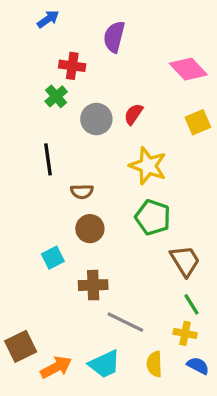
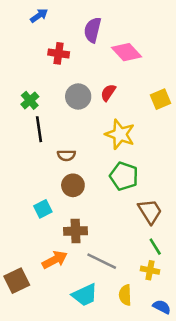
pink diamond: (188, 69) -> (126, 52), moved
green cross: (56, 96) -> (30, 100), moved
blue semicircle: (198, 366) -> (162, 307), moved
orange arrow: (56, 367) -> (55, 260), moved

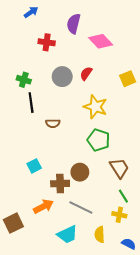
green cross: (30, 100) -> (24, 80), turned -32
brown circle: (73, 185) -> (80, 172), moved

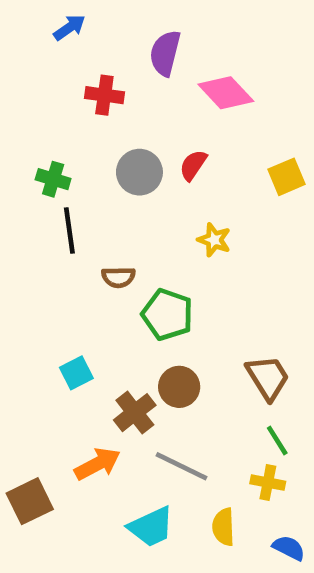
yellow star: (95, 107) -> (214, 240), size x0.6
green pentagon: (99, 140) -> (167, 315), moved
brown cross: (60, 184) -> (135, 413), turned -36

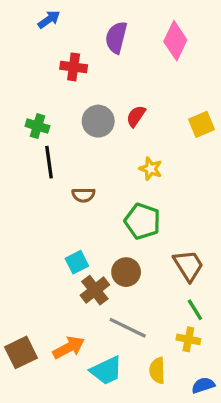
pink diamond: (226, 93) -> (175, 41), moved, turned 69
green pentagon: (167, 315) -> (142, 221), moved
cyan square: (76, 373) -> (77, 262), moved
orange arrow: (97, 464) -> (69, 348), moved
blue semicircle: (289, 548) -> (203, 385), turned -45

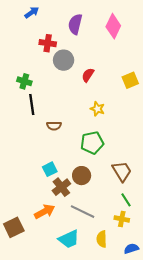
gray circle: (98, 121) -> (64, 60), moved
green pentagon: (142, 221) -> (92, 143), turned -30
orange arrow: (69, 348) -> (44, 212), moved

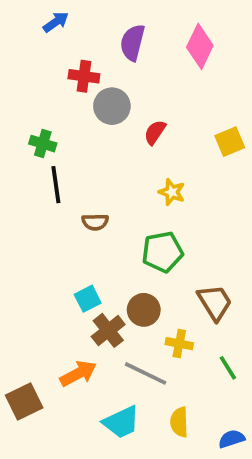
green line: (126, 200) -> (228, 368), moved
yellow cross: (122, 219) -> (179, 344), moved

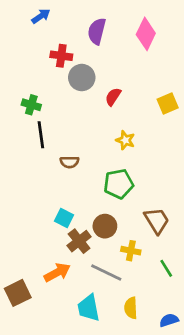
cyan square: (88, 299) -> (64, 218), turned -36
cyan trapezoid: (121, 422) -> (89, 308), turned 104

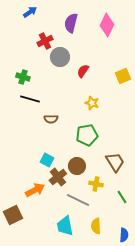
red cross: (61, 56) -> (45, 41), turned -35
black line: (41, 135) -> (30, 99), turned -66
orange arrow: (57, 272) -> (35, 190), moved
blue semicircle: (169, 320) -> (124, 235), turned 112

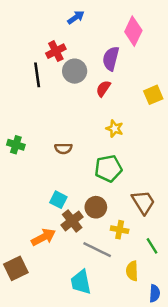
blue arrow: (30, 12) -> (76, 17), moved
purple semicircle: (71, 23) -> (111, 59), moved
green cross: (23, 77) -> (16, 145), moved
black line: (30, 99) -> (37, 75), moved, turned 66
yellow semicircle: (96, 226) -> (132, 271), moved

